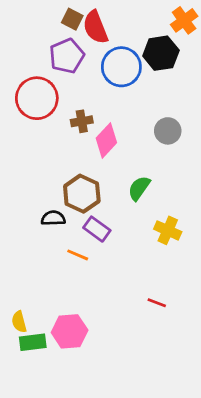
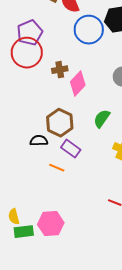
purple pentagon: (67, 56) -> (30, 33), moved

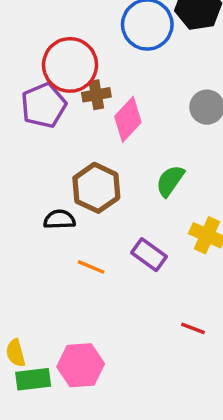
purple pentagon: (30, 33) -> (44, 105), moved
red circle: (27, 53) -> (70, 65), moved
purple rectangle: (71, 149) -> (149, 255), moved

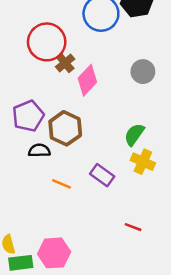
brown cross: (96, 95) -> (65, 63), turned -30
purple pentagon: (44, 105) -> (28, 116), moved
green semicircle: (170, 181) -> (134, 134), moved

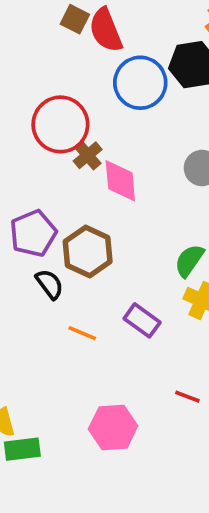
pink diamond: (87, 80) -> (120, 181), turned -48
black semicircle: (39, 151) -> (50, 284), turned 55
pink hexagon: (54, 253) -> (113, 427), moved

